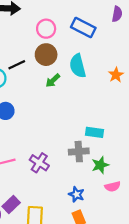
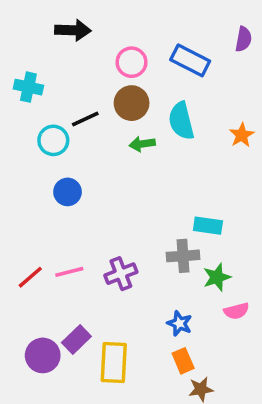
green arrow: (53, 81) -> (142, 144), turned 35
purple cross: (39, 163) -> (121, 274), turned 36

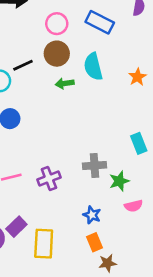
cyan rectangle: (208, 226) -> (139, 143), moved, turned 60

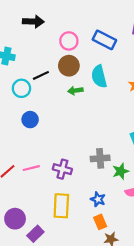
purple cross: (49, 178) -> (62, 169), turned 36
purple rectangle: (16, 227) -> (35, 234), moved
yellow rectangle: (44, 244) -> (61, 206), moved

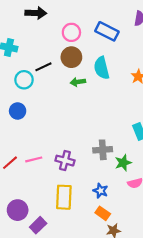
blue circle: (30, 120) -> (18, 111), moved
orange rectangle: (100, 222) -> (103, 213), turned -32

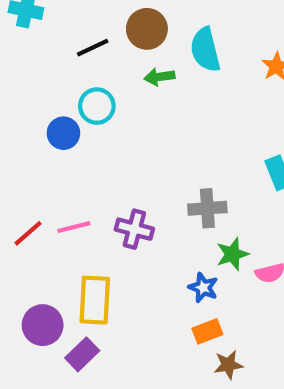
cyan circle: (24, 80) -> (97, 106), moved
blue circle: (18, 111) -> (63, 133), moved
green star: (123, 163) -> (232, 254), moved
yellow rectangle: (64, 197) -> (95, 300), moved
orange rectangle: (103, 213) -> (207, 331), turned -56

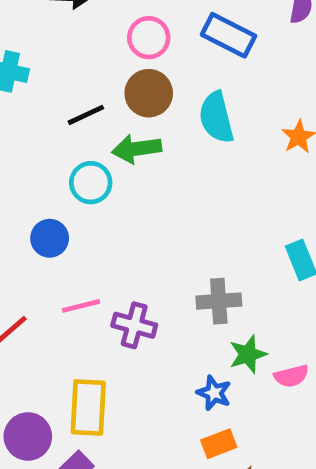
green arrow: (159, 77) -> (137, 149), moved, size x1.4
blue circle: (63, 133) -> (50, 238), moved
pink line: (74, 227) -> (81, 306), moved

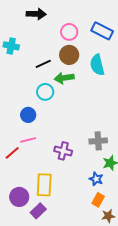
pink line: (81, 306) -> (28, 140), moved
orange rectangle: (219, 444) -> (98, 200), turned -40

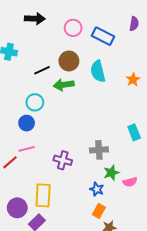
pink circle: (69, 32) -> (73, 28), moved
cyan circle: (45, 92) -> (35, 102), moved

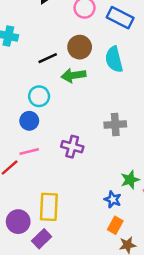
gray cross: (99, 150) -> (115, 125), moved
purple cross: (63, 160) -> (72, 147), moved

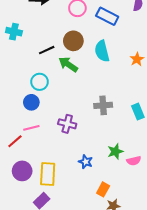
green arrow: (73, 75) -> (68, 64), turned 42
blue star: (113, 199) -> (86, 162), moved
purple circle: (18, 222) -> (22, 171), moved

